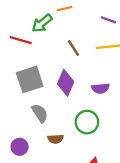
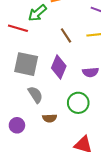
gray square: (30, 79) -> (26, 64), turned 30

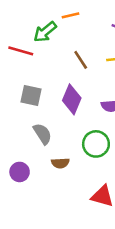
gray square: (26, 64) -> (31, 96), size x0.7

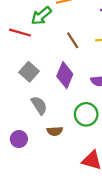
gray square: (31, 96) -> (29, 72), turned 30

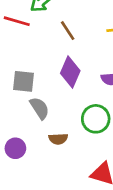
brown line: (73, 40) -> (68, 31), moved
gray square: (29, 72) -> (23, 81), moved, turned -36

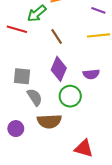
green circle: (96, 119) -> (70, 96), moved
brown semicircle: (58, 139) -> (49, 121), size x1.6

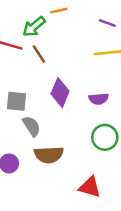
brown line: (57, 36) -> (39, 54), moved
green circle: (70, 96) -> (105, 137), moved

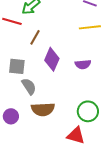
brown line: (39, 54) -> (35, 37), moved, turned 63
green circle: (105, 137) -> (88, 111), moved

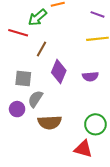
gray semicircle: (29, 86) -> (35, 99), turned -114
purple circle: (11, 116) -> (17, 109), moved

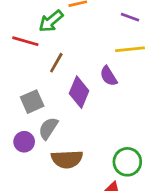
purple semicircle: (90, 77) -> (109, 76), moved, turned 63
gray square: (23, 79) -> (32, 102), turned -30

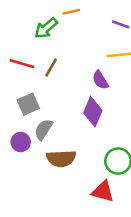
red line: (25, 41) -> (22, 64), moved
purple diamond: (79, 92) -> (93, 112), moved

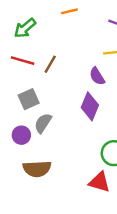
green arrow: (46, 28) -> (25, 28), moved
brown semicircle: (61, 158) -> (37, 169), moved

